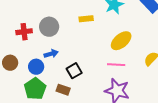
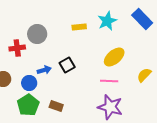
yellow rectangle: (86, 19) -> (79, 27), moved
gray circle: (49, 27) -> (37, 34), moved
black square: (74, 71) -> (67, 65), moved

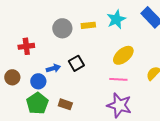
gray circle: (37, 34) -> (62, 28), moved

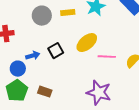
yellow ellipse: (123, 55) -> (87, 43), moved
pink line: (118, 79) -> (107, 57), moved

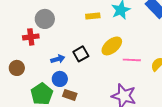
gray circle: (42, 16) -> (45, 19), moved
blue circle: (18, 69) -> (60, 79), moved

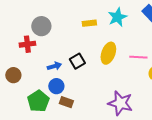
yellow ellipse: (112, 46) -> (108, 53), turned -30
pink line: (132, 60) -> (138, 57), moved

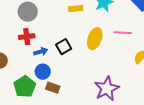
red cross: (27, 44) -> (27, 37), moved
pink line: (138, 57) -> (123, 33), moved
purple star: (120, 103) -> (107, 89), turned 30

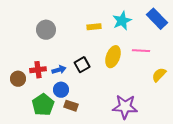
red cross: (27, 37) -> (38, 70), moved
purple star: (107, 89) -> (125, 107), turned 30

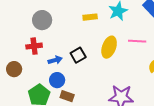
red cross: (38, 70) -> (34, 46), moved

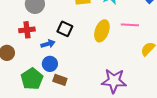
black square: (78, 55) -> (65, 29), moved, turned -35

